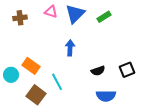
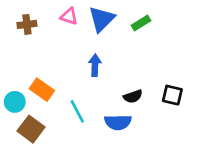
black square: (127, 70) -> (172, 95), turned 35
brown square: (36, 95) -> (31, 129), moved
blue semicircle: (106, 96) -> (118, 122), moved

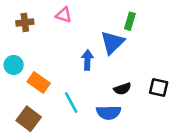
blue triangle: (102, 19) -> (112, 42), moved
green rectangle: (141, 23) -> (130, 21), turned -42
cyan circle: (15, 102) -> (14, 65), moved

